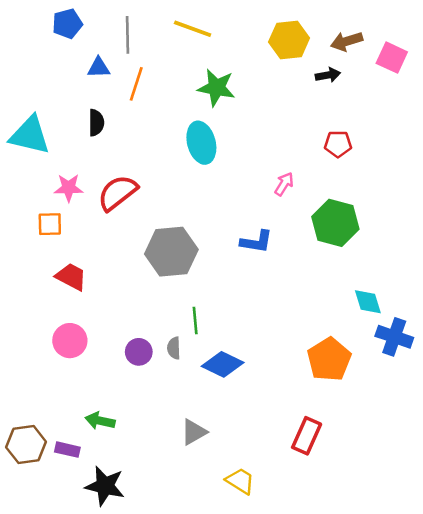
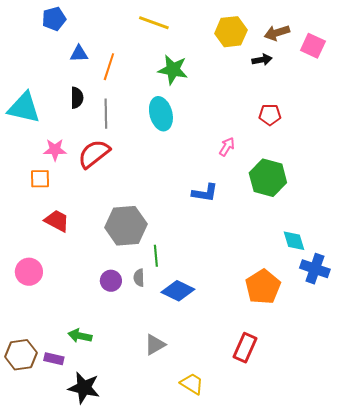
gray line: (127, 35) -> (106, 114), moved
gray hexagon: (171, 252) -> (126, 226), moved
pink circle: (70, 341) -> (29, 272), moved

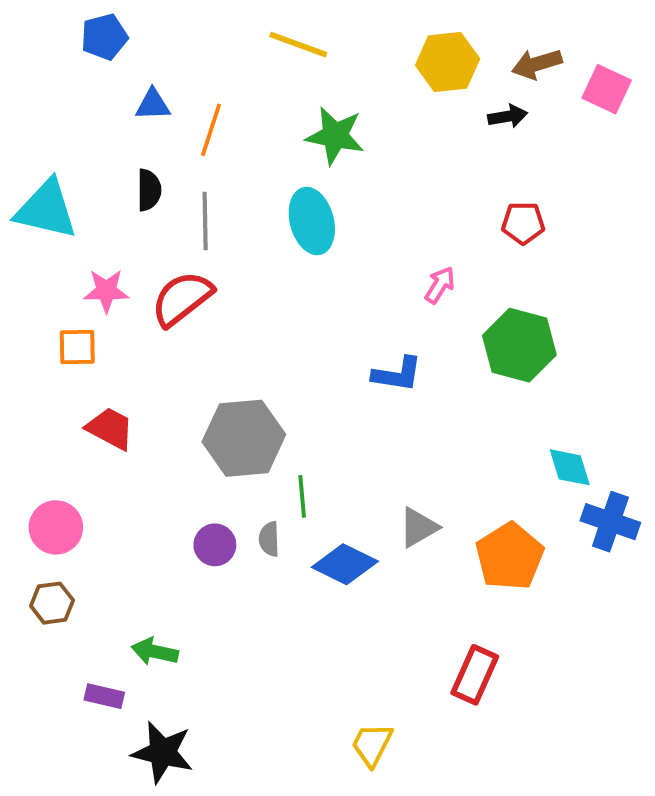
gray triangle: (155, 345) -> (418, 527), moved
brown hexagon: (21, 355) -> (52, 603), moved, size x0.7
yellow trapezoid: (192, 384) -> (372, 745), turned -95

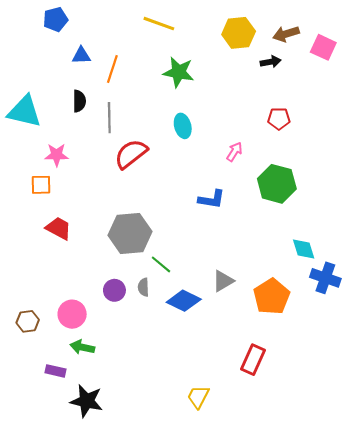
cyan ellipse: (312, 221) -> (183, 126), moved, size x0.7
red semicircle: (182, 299) -> (131, 154), moved
green line: (302, 496) -> (161, 264), turned -45
pink circle: (56, 527) -> (72, 314), moved

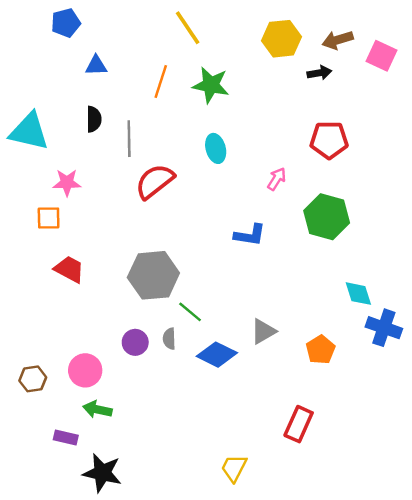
yellow line: (159, 24) -> (188, 28), turned 36
orange line: (112, 69) -> (161, 81), moved
red pentagon: (279, 119) -> (329, 140), size x1.4
orange pentagon: (272, 297) -> (321, 350), size x0.7

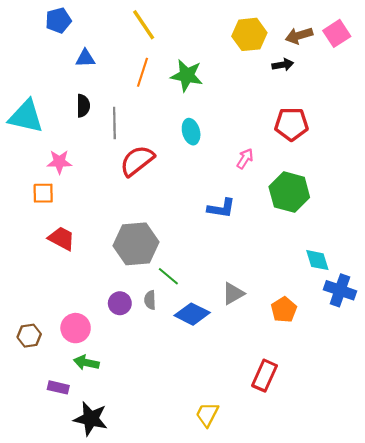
yellow line: (188, 28) -> (144, 25), moved
pink square: (381, 56) -> (337, 33), moved, turned 32

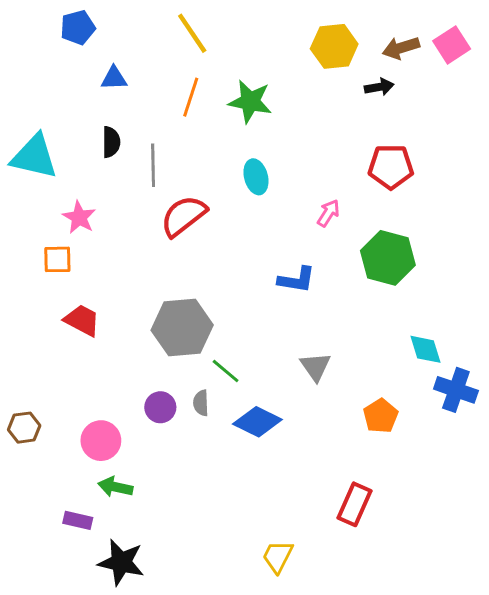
pink star: (59, 162) -> (79, 217), turned 30
gray triangle: (233, 294) -> (315, 367), moved, turned -35
brown hexagon: (29, 336) -> (24, 428), moved

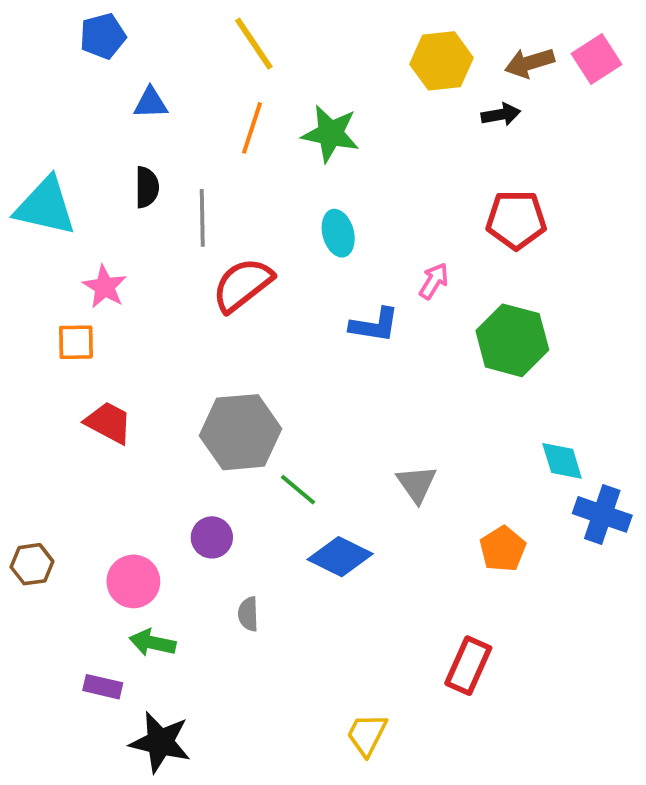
blue L-shape: (297, 280) -> (375, 325), moved
gray semicircle: (201, 403) -> (248, 614), moved

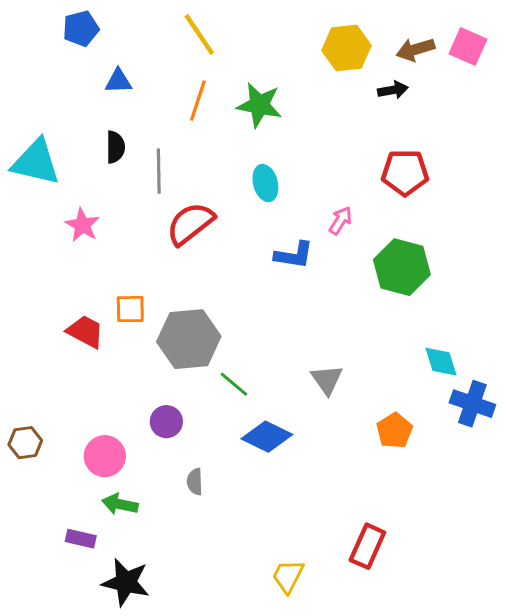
pink square: (597, 59) -> (468, 47), turned -33
orange square: (76, 342) -> (130, 309), moved
red rectangle: (468, 666) -> (367, 546), moved

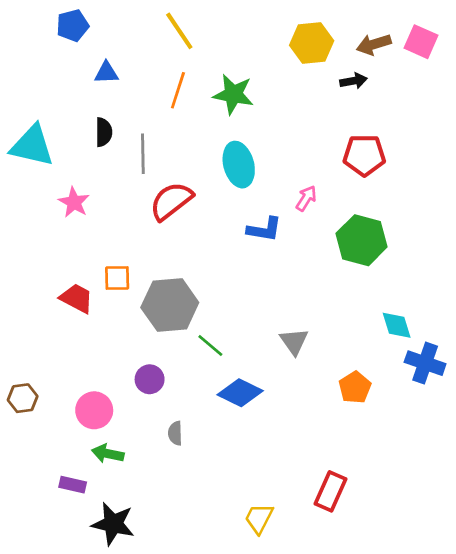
cyan ellipse: (265, 183) -> (239, 165), size x1.4

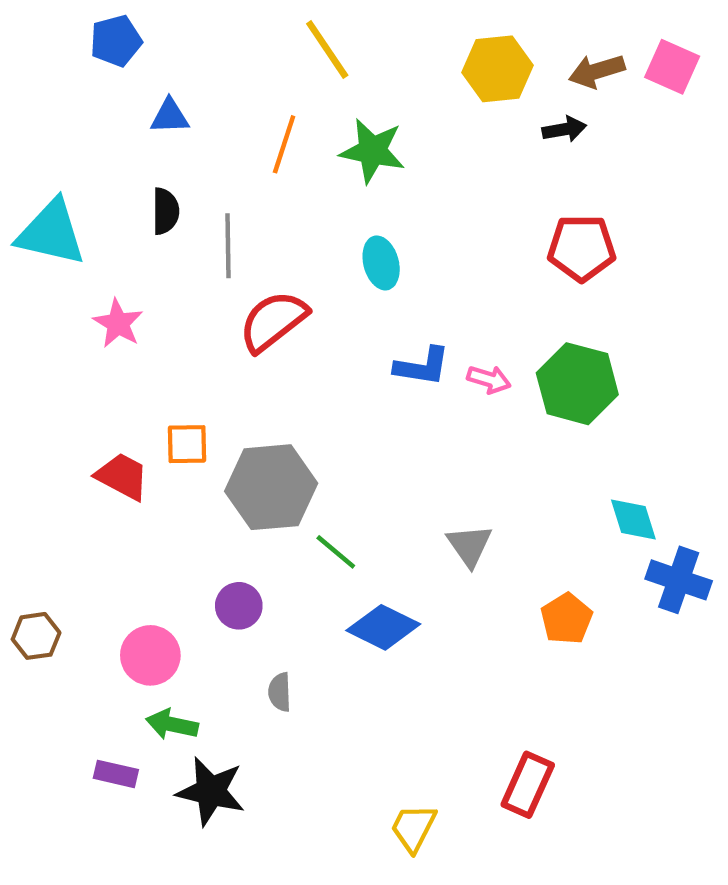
yellow line: (179, 31) -> (327, 49), moved
cyan ellipse: (239, 165) -> (381, 263), size x0.7
pink arrow: (306, 198) -> (489, 379), moved, turned 75
black star: (113, 524) -> (211, 791), moved

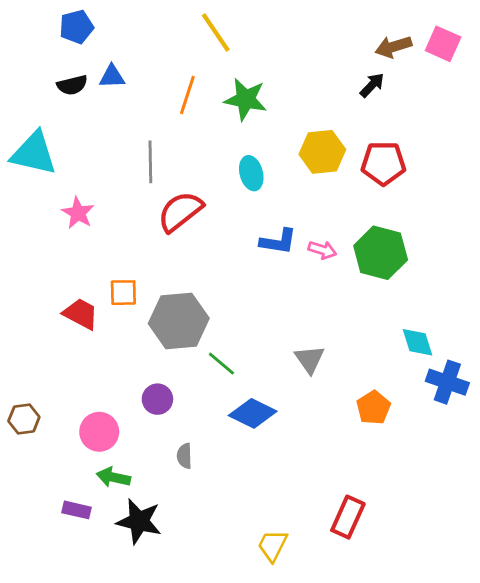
yellow hexagon: (498, 69) -> (322, 152), moved
black arrow: (564, 129) -> (372, 85), turned -36
black semicircle: (165, 211) -> (72, 85), moved, turned 76

